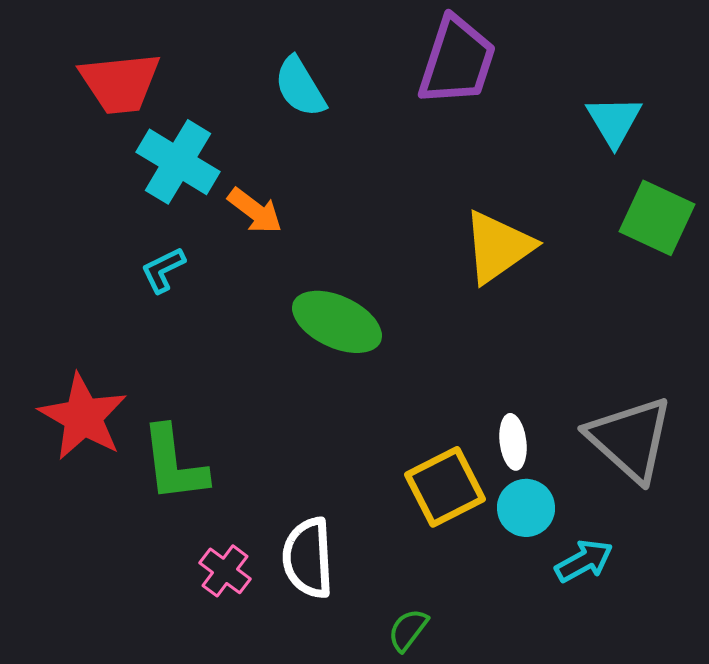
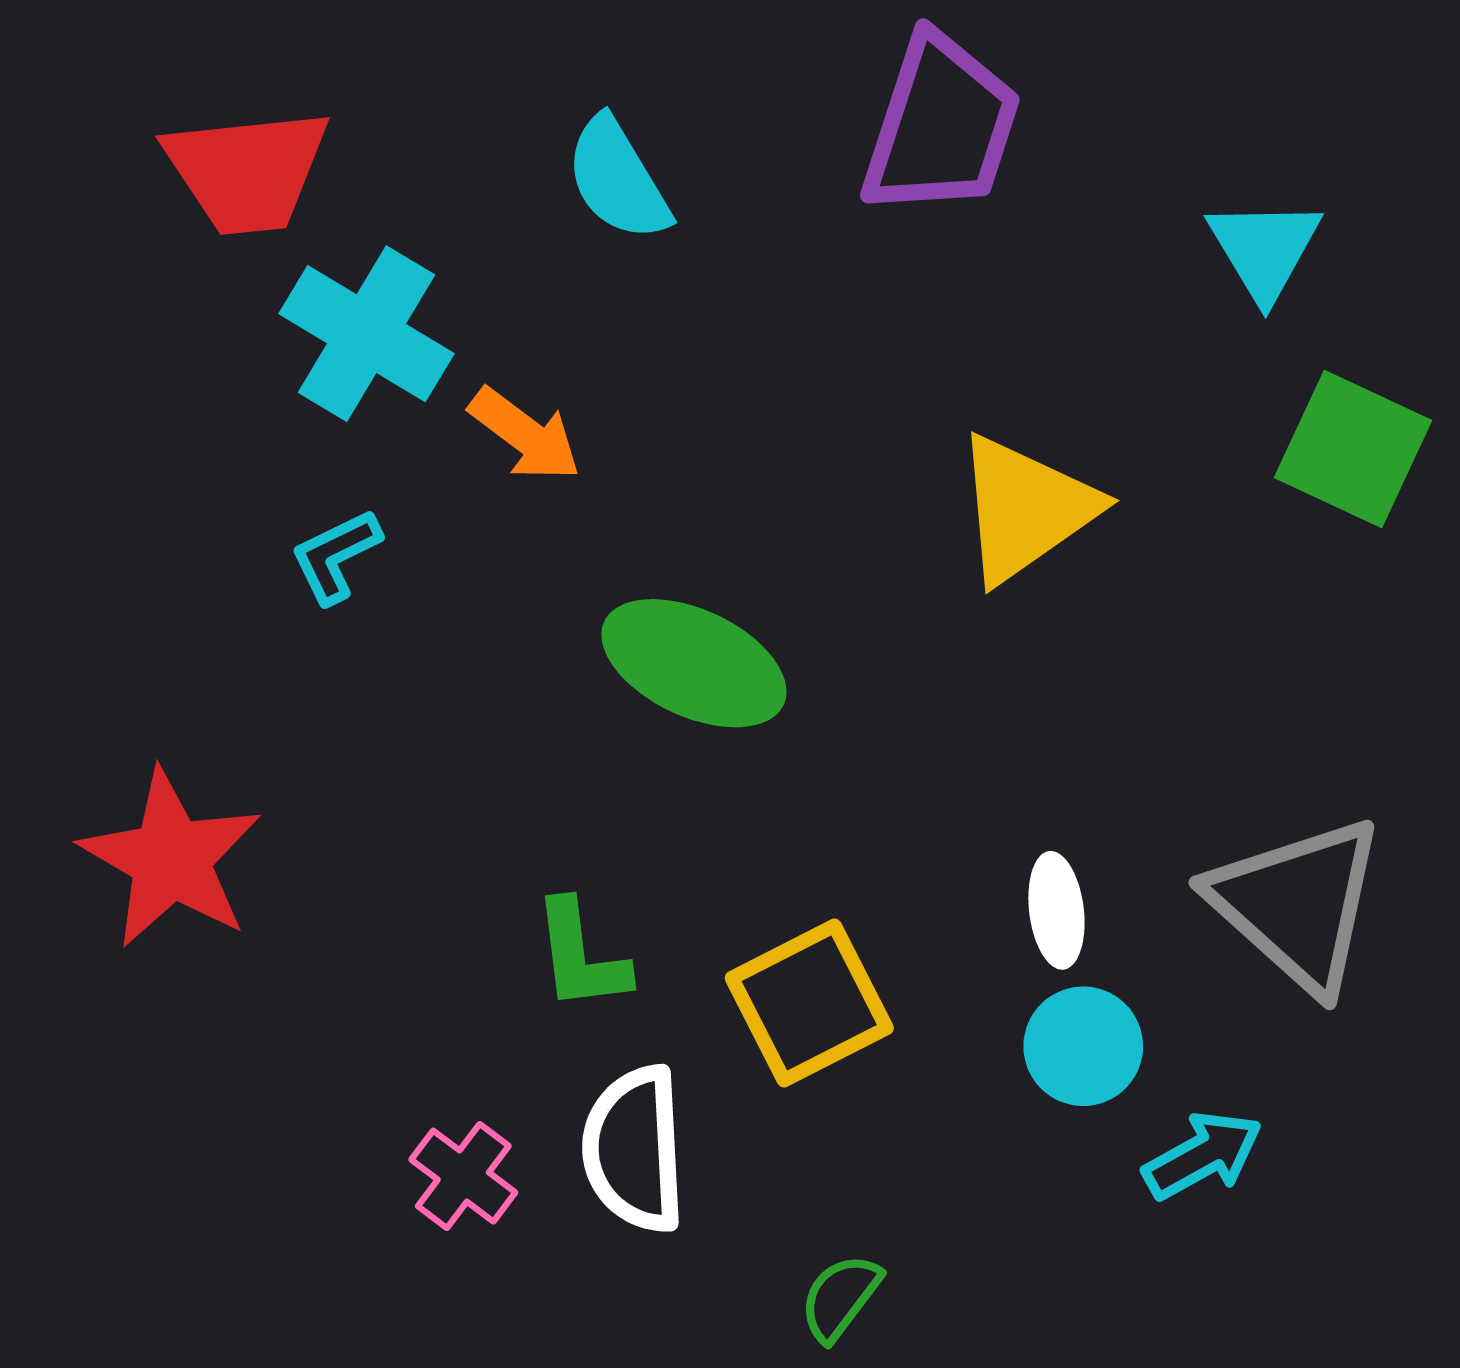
green L-shape: (174, 464) -> (581, 956), moved, size x0.7
yellow square: (445, 487) -> (809, 1003), moved

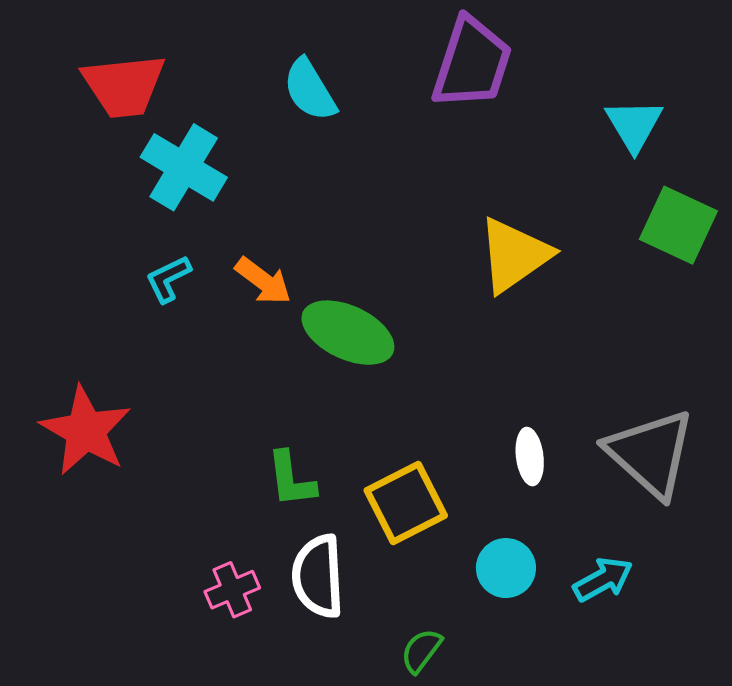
orange arrow: (525, 435) -> (263, 281), moved
cyan circle: (1083, 1046) -> (506, 568), moved
pink cross: (463, 1176) -> (232, 590), turned 30

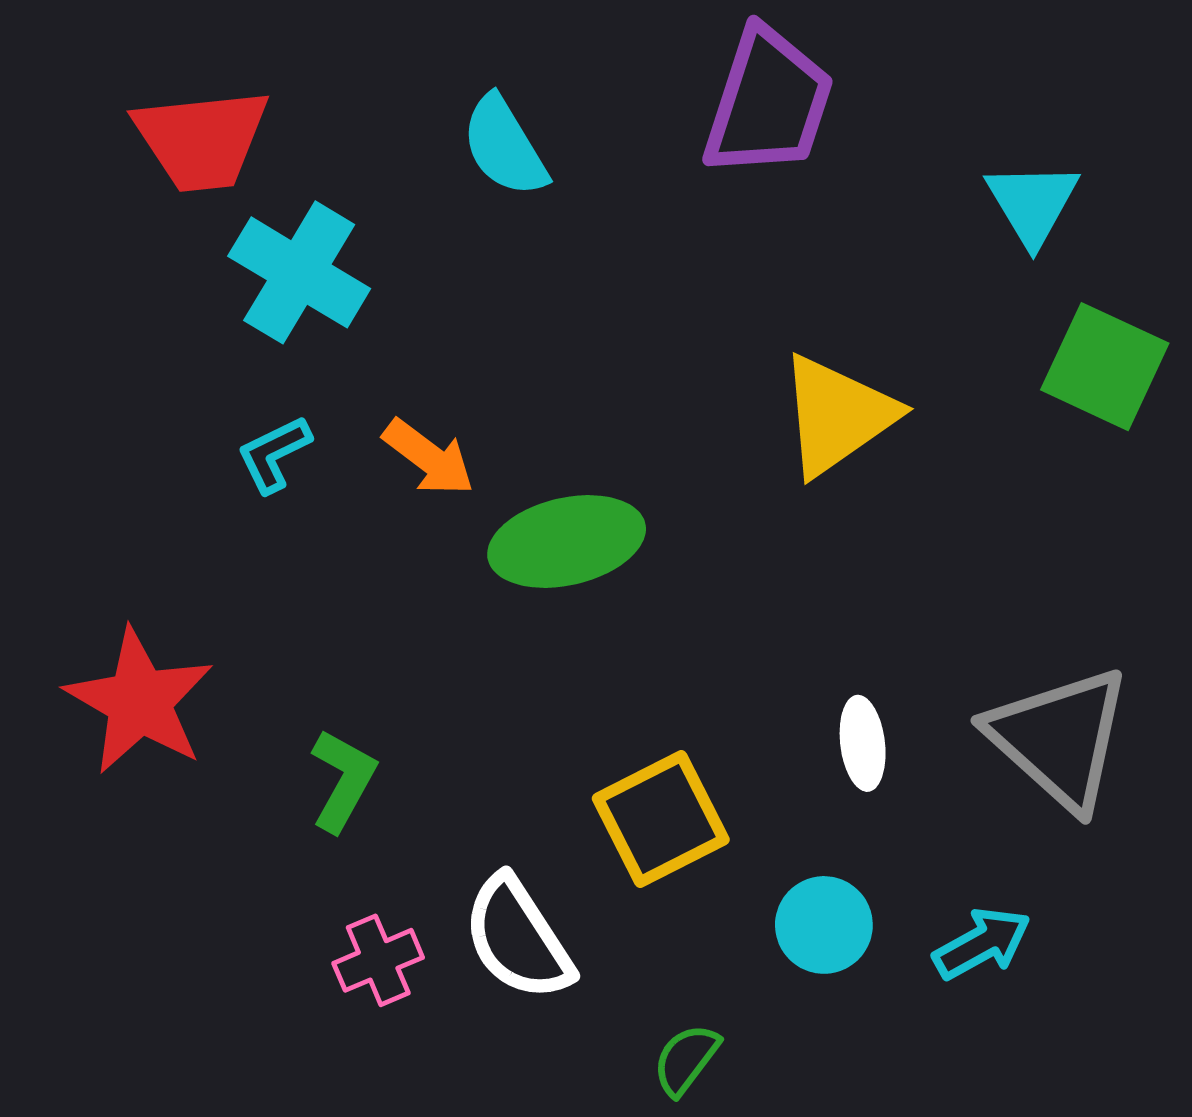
green ellipse: (348, 333) -> (567, 541), turned -38
green L-shape: (291, 479) -> (343, 780), moved, turned -144
white semicircle: (318, 576) -> (518, 938), turned -30

